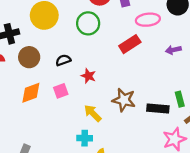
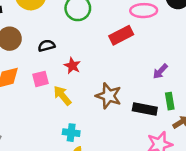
purple arrow: (173, 50) -> (160, 71), moved, turned -40
yellow arrow: (93, 113) -> (62, 96), moved
cyan cross: (85, 138) -> (71, 133), moved

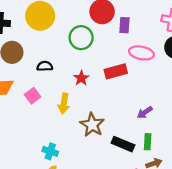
red star: (72, 66) -> (81, 78), moved
pink square: (40, 79) -> (33, 96), turned -35
yellow arrow: (62, 96) -> (64, 103), moved, turned -144

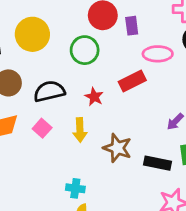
black semicircle: (45, 66) -> (49, 91), size x1.6

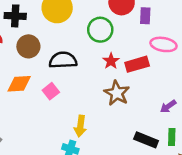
red star: (94, 97) -> (111, 61), moved
yellow arrow: (80, 130) -> (80, 126), moved
brown star: (117, 148) -> (117, 93), moved

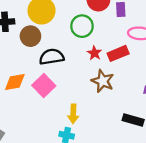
brown circle: (28, 46) -> (30, 36), moved
pink square: (51, 91) -> (44, 86), size x1.5

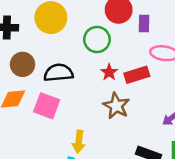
brown circle: (30, 36) -> (23, 64), moved
pink square: (44, 86) -> (47, 106), turned -30

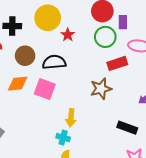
green circle: (97, 39) -> (105, 37), moved
red star: (109, 72) -> (68, 35), moved
brown star: (116, 106) -> (101, 89), turned 30

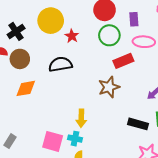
purple rectangle: (123, 22) -> (134, 19), moved
black cross: (12, 26) -> (16, 31), turned -30
brown circle: (25, 56) -> (20, 59), moved
pink square: (45, 89) -> (53, 141), moved

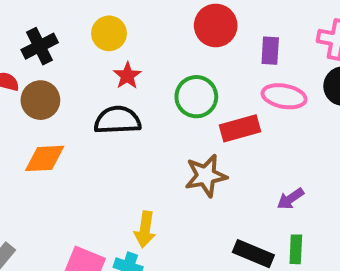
yellow circle: (51, 21) -> (109, 33), size x0.7
green circle: (109, 35) -> (196, 97), moved
red star: (72, 36) -> (127, 76), moved

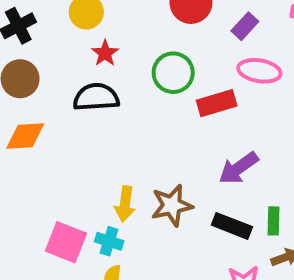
purple rectangle: (270, 51) -> (245, 26), turned 40
brown star: (206, 176) -> (172, 205), moved
purple arrow: (290, 199) -> (239, 168), moved, size x1.5

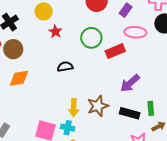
black semicircle: (96, 97) -> (65, 67), moved, size x0.7

